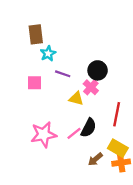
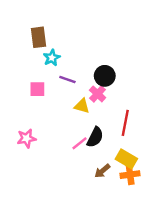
pink star: (44, 135) -> (26, 138), moved, size x0.7

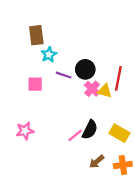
black circle: (105, 76) -> (85, 69), moved
yellow triangle: (82, 106) -> (105, 91), moved
red line: (125, 123) -> (118, 78), moved
yellow rectangle: (126, 159) -> (119, 133), moved

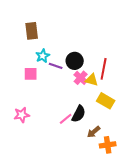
cyan star: (49, 55) -> (43, 56), moved
yellow rectangle: (119, 133) -> (106, 101), moved
brown arrow: (97, 162) -> (94, 132), moved

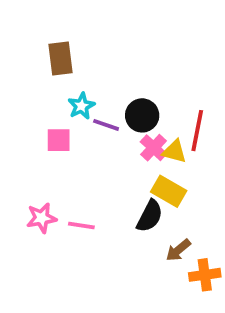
yellow rectangle: (106, 101) -> (169, 191), moved
pink line: (66, 119) -> (81, 226), moved, turned 48

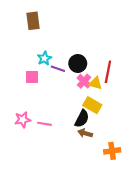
brown rectangle: (61, 58) -> (33, 21), moved
brown arrow: (178, 250) -> (85, 133), moved, turned 56

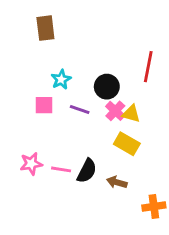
purple line: (58, 69) -> (80, 109), moved
red line: (108, 72) -> (148, 67), moved
black semicircle: (82, 119) -> (87, 171), moved

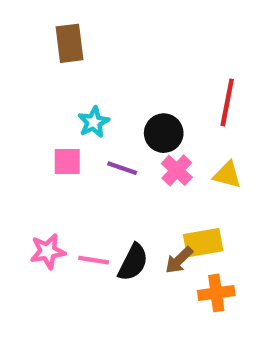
yellow triangle: (131, 114) -> (227, 175), moved
yellow rectangle: (127, 144) -> (203, 243), moved, turned -40
brown arrow: (117, 182) -> (179, 260), moved, turned -60
orange cross: (154, 207) -> (216, 293), moved

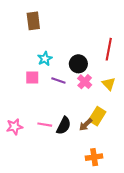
yellow triangle: (227, 175) -> (109, 84), turned 32
yellow rectangle: (203, 243) -> (97, 116), turned -48
pink star: (48, 251) -> (14, 127), moved
orange cross: (216, 293) -> (94, 157), moved

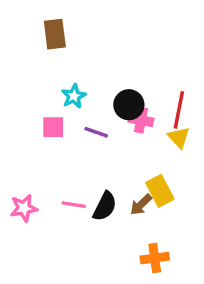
red line: (109, 49) -> (179, 110), moved
pink cross: (85, 82) -> (141, 120), moved, turned -32
yellow rectangle: (97, 116) -> (160, 191), turned -60

